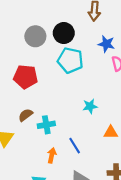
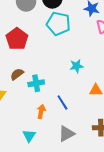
red pentagon: (26, 77) -> (17, 39), turned 30

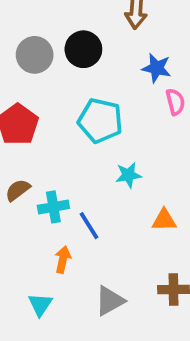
cyan pentagon: (58, 24) -> (100, 121), moved
blue line: (62, 102) -> (89, 226), moved

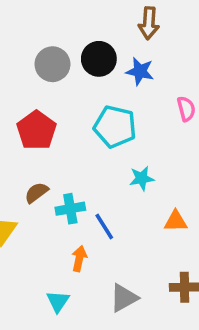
blue star: (157, 68) -> (140, 71), moved

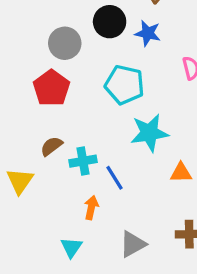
gray circle: (52, 64) -> (65, 43), moved
cyan star: (142, 178) -> (149, 133), size x1.6

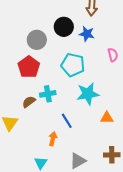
cyan cross: (83, 161) -> (48, 94), moved

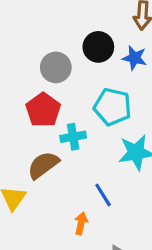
cyan cross: (48, 94) -> (73, 137), moved
brown semicircle: (29, 102) -> (43, 165), size x1.5

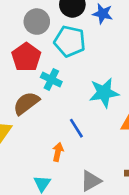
cyan pentagon: (113, 107) -> (70, 41), moved
cyan cross: (73, 137) -> (51, 80), turned 36

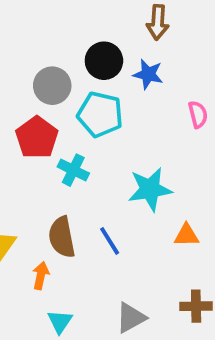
brown semicircle: (26, 103) -> (62, 237), moved, turned -64
orange arrow: (58, 152) -> (41, 276), moved

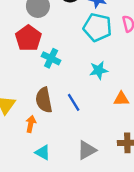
cyan pentagon: (100, 114) -> (97, 27), moved
cyan star: (150, 189) -> (99, 70), size x0.7
cyan triangle: (60, 322) -> (43, 152), turned -35

